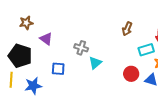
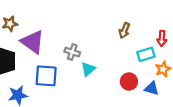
purple triangle: (46, 39) -> (33, 42), size x1.6
blue square: (58, 69) -> (46, 76), size x1.5

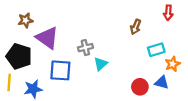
red arrow: (162, 38) -> (168, 13), moved
gray cross: (72, 52) -> (85, 48), turned -32
red circle: (129, 82) -> (140, 87), moved

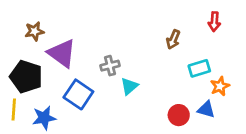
blue square: (60, 70) -> (78, 94), turned 30

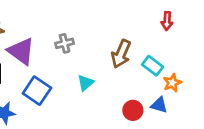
brown arrow: (173, 39) -> (121, 54), moved, size x1.5
gray cross: (110, 66) -> (65, 43), moved
cyan rectangle: (199, 68) -> (153, 66), turned 54

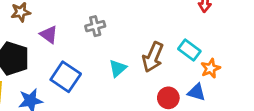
purple triangle: (21, 51) -> (49, 35), size x0.6
brown arrow: (121, 54) -> (153, 57), moved

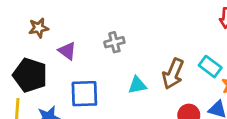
cyan triangle: (118, 68) -> (137, 85), turned 30
blue square: (66, 77) -> (84, 94), turned -36

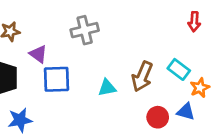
gray cross: (114, 42) -> (85, 30), moved, size x1.4
blue square: (84, 94) -> (57, 79), moved

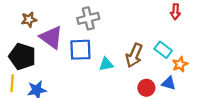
purple triangle: (38, 54) -> (51, 37), size x1.6
blue square: (57, 79) -> (80, 50), moved

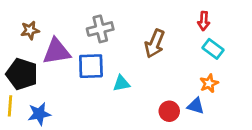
purple triangle: (51, 37) -> (56, 52), turned -45
cyan rectangle: (163, 50) -> (213, 49), moved
brown arrow: (134, 55) -> (155, 44), moved

